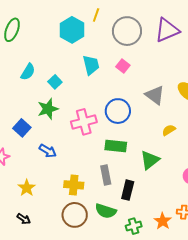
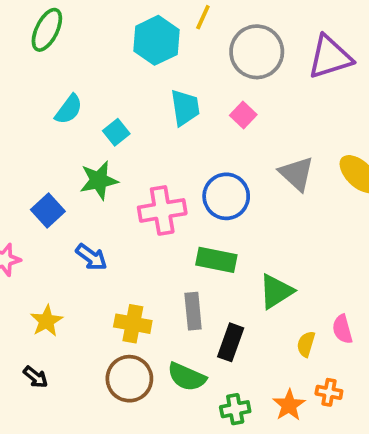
yellow semicircle: (169, 130) -> (306, 344), moved, turned -48

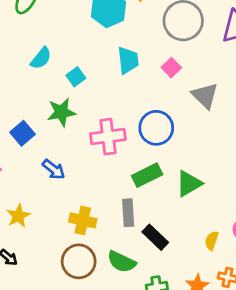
gray triangle: (297, 174) -> (205, 96), moved
green rectangle: (216, 260) -> (147, 175), turned -40
green triangle: (276, 291) -> (189, 184), moved
black rectangle: (231, 342) -> (155, 237), turned -68

